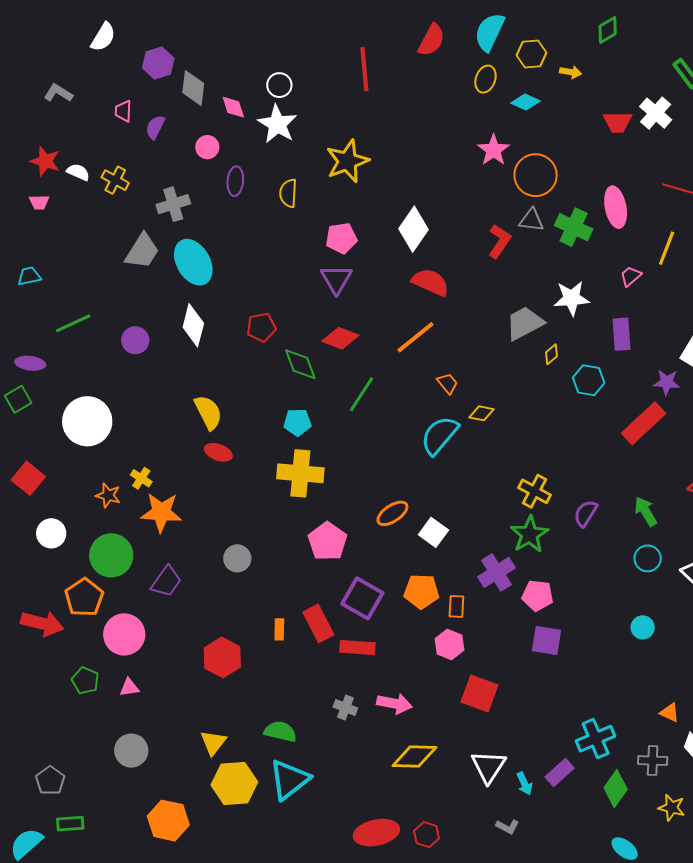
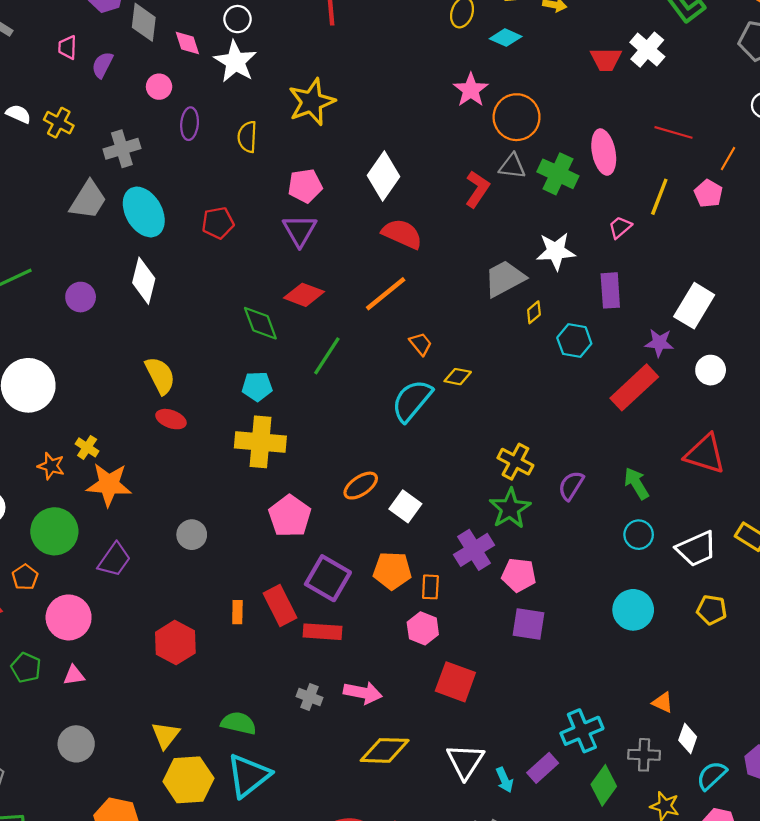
red pentagon: (261, 327) -> (218, 223), moved
orange pentagon: (84, 597) -> (25, 577), size x0.6
cyan circle: (643, 627) -> (633, 610), size x1.6

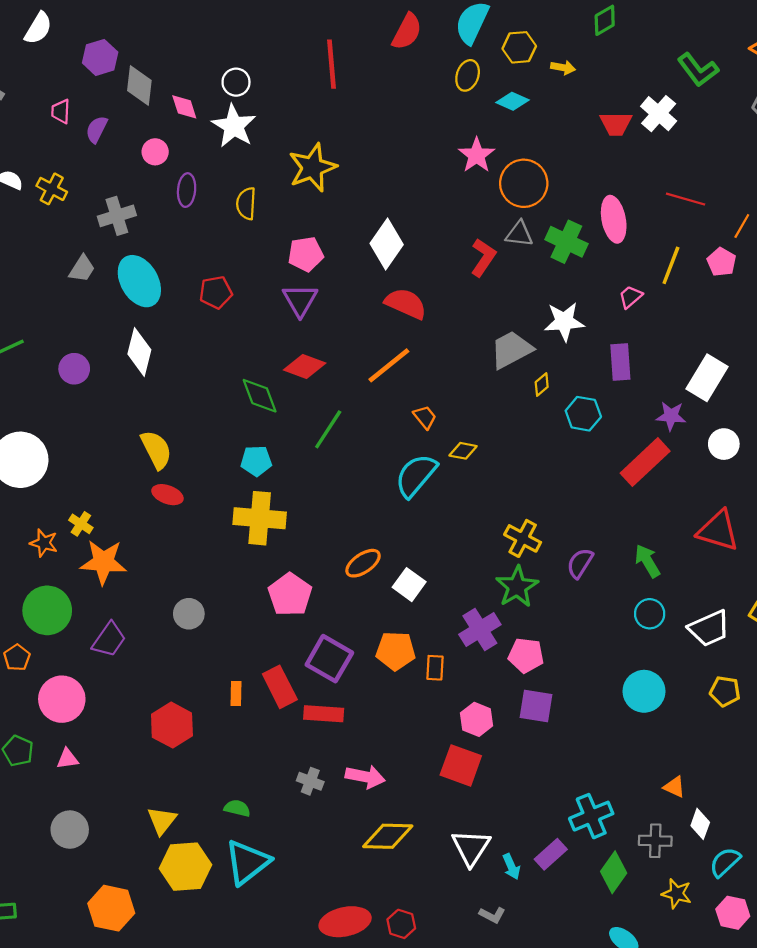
gray trapezoid: (88, 200) -> (82, 269), size x0.7
pink hexagon: (423, 628) -> (477, 719), moved
green semicircle: (239, 723) -> (237, 808), size x0.7

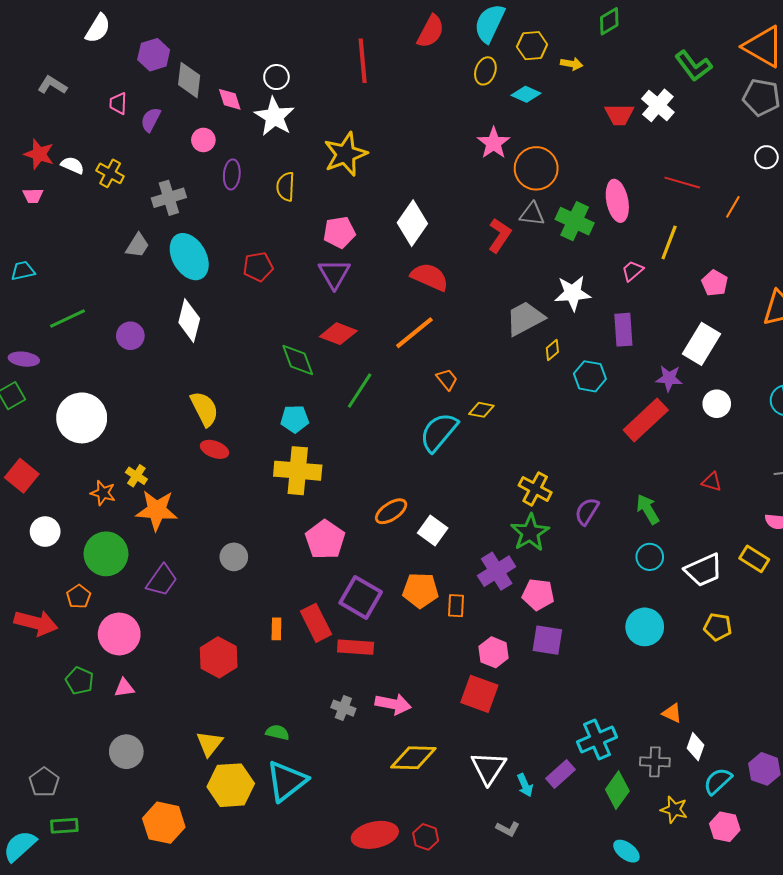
pink pentagon: (722, 262) -> (715, 283), moved
red triangle: (718, 531) -> (712, 482), size x0.5

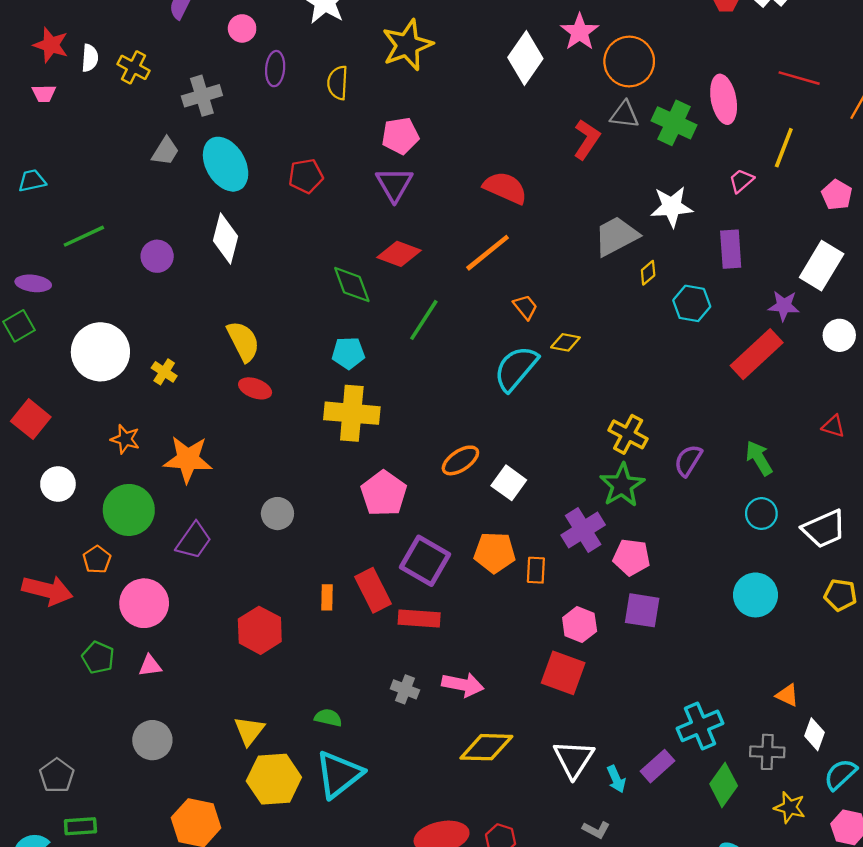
white semicircle: (73, 165) -> (90, 58), turned 70
white diamond: (412, 223) -> (525, 58), moved
yellow cross: (136, 476) -> (164, 372), moved

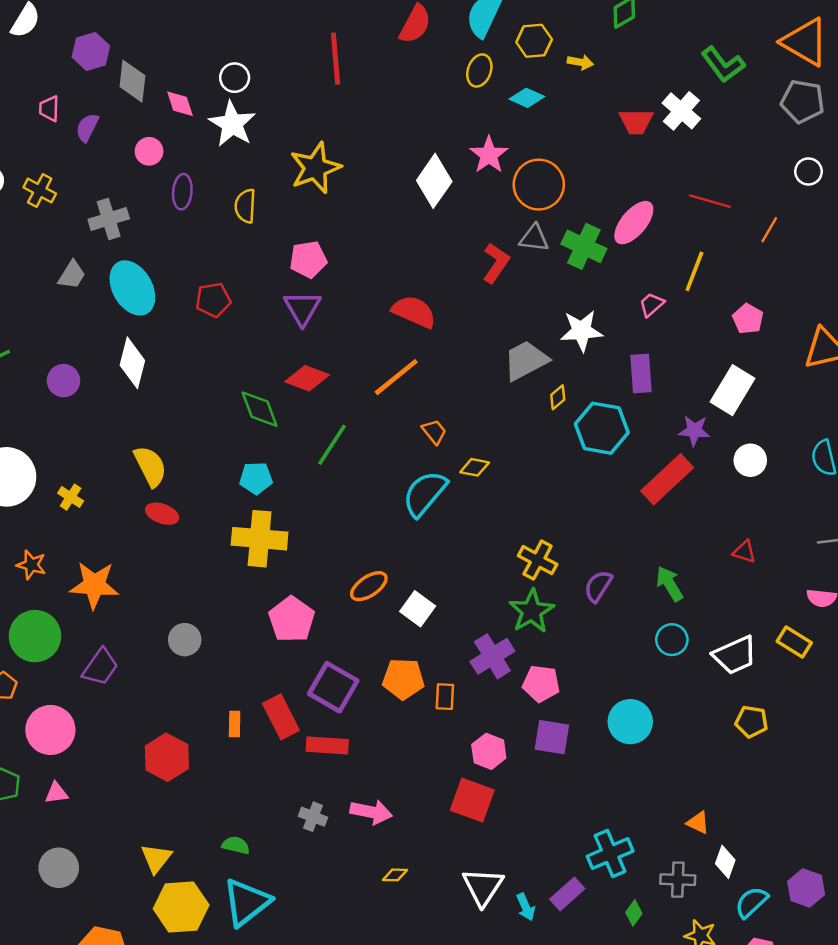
pink ellipse: (724, 99) -> (634, 223), turned 51
cyan hexagon: (692, 303) -> (602, 428), size x1.4
cyan circle: (755, 595) -> (630, 722), moved
yellow diamond: (486, 747) -> (395, 875), size x0.5
green diamond: (724, 785) -> (634, 913), size x0.6

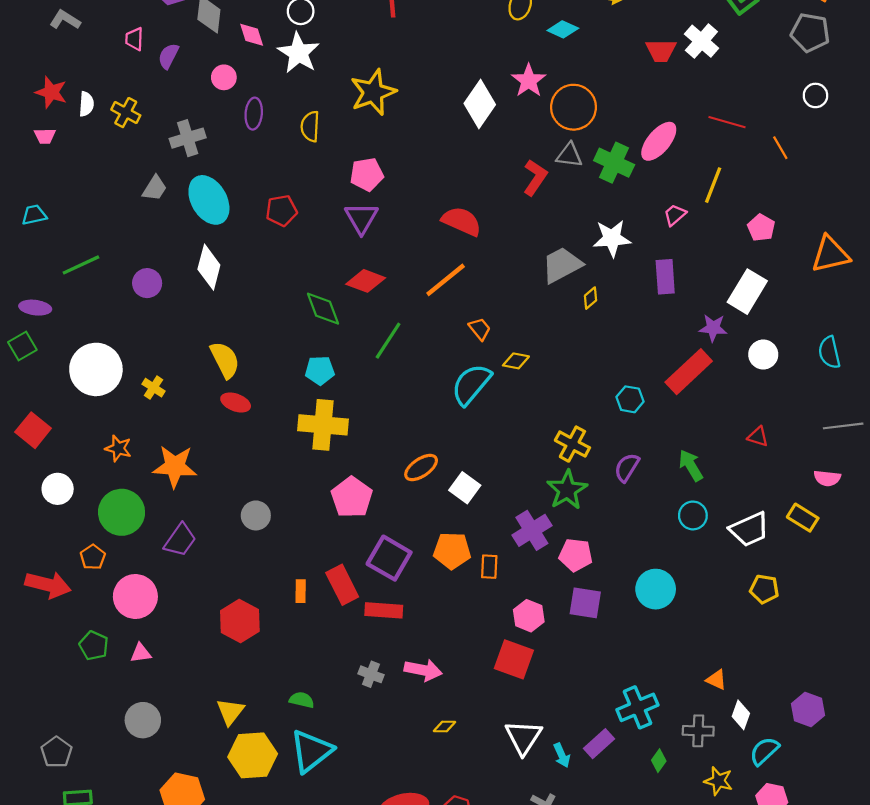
orange line: (769, 230) -> (780, 148), turned -60
cyan hexagon: (602, 428) -> (630, 399), moved, size x0.6
purple hexagon: (806, 888) -> (808, 709), moved

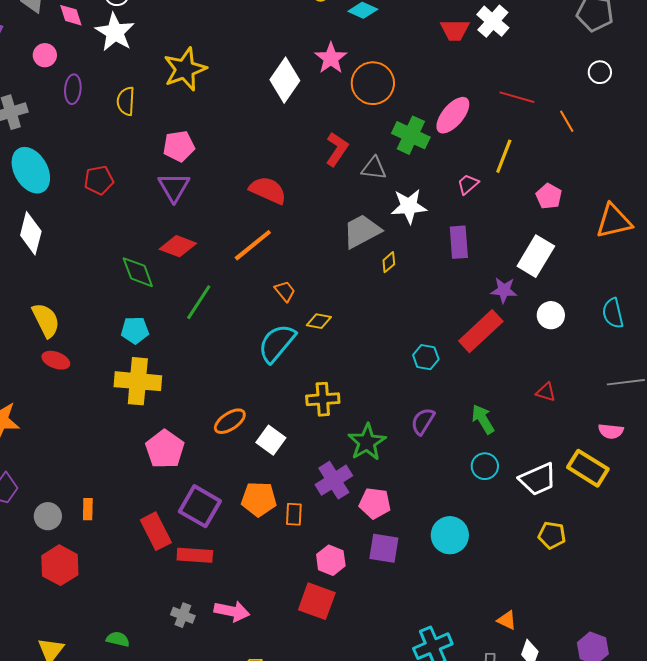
gray triangle: (569, 155) -> (374, 168), moved
yellow cross: (572, 444) -> (323, 399), moved, turned -32
gray circle: (256, 515) -> (48, 516), moved
yellow rectangle: (803, 518) -> (588, 468), size x1.4
orange rectangle: (301, 591) -> (88, 509), moved

